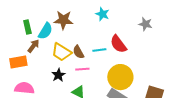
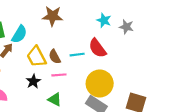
cyan star: (102, 14) -> (104, 20), moved
brown star: (63, 20) -> (53, 16), moved
yellow trapezoid: (61, 52) -> (36, 57), turned 30

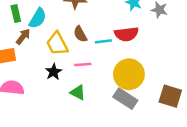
red semicircle: (97, 48) -> (126, 34), turned -60
brown semicircle: (55, 57) -> (80, 34), moved

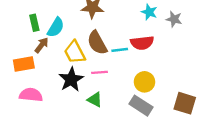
brown semicircle: (80, 34) -> (97, 43), size x1.5
black star: (54, 72) -> (71, 79), size x1.5
yellow circle: (129, 74) -> (145, 82), size x0.7

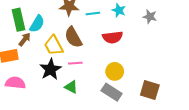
gray star: (174, 19) -> (150, 17), moved
green rectangle: (34, 23) -> (18, 20), size x1.5
cyan line: (120, 50) -> (93, 13), moved

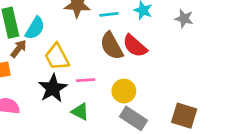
brown semicircle: (73, 37) -> (112, 46), moved
red semicircle: (113, 37) -> (135, 46), turned 48
yellow circle: (115, 71) -> (124, 91), moved

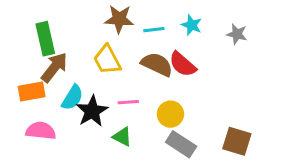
cyan semicircle: (35, 28) -> (72, 98), moved
brown semicircle: (112, 46) -> (157, 64), turned 144
brown arrow: (19, 49) -> (54, 67), size x1.5
yellow trapezoid: (57, 57) -> (107, 60), moved

